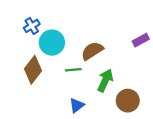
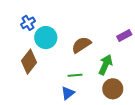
green line: (73, 70) -> (75, 75), moved
green arrow: (105, 80) -> (105, 65), moved

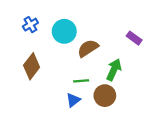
purple rectangle: (124, 35) -> (134, 38), turned 64
cyan circle: (46, 38) -> (64, 31), moved
brown circle: (113, 89) -> (105, 96), moved

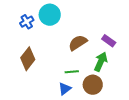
cyan circle: (64, 31) -> (50, 15), moved
purple rectangle: (134, 38) -> (109, 41), moved

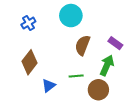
cyan circle: (50, 15) -> (71, 16), moved
brown semicircle: (78, 43) -> (83, 45), turned -36
blue triangle: (65, 89) -> (49, 86), moved

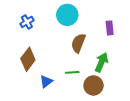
purple rectangle: (115, 43) -> (110, 28), moved, turned 48

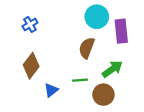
cyan circle: (67, 15) -> (97, 17), moved
purple rectangle: (110, 28) -> (121, 31), size x1.5
green arrow: (102, 62) -> (112, 69), turned 30

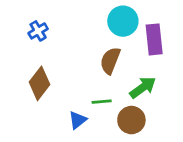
blue triangle: (51, 90) -> (78, 120), moved

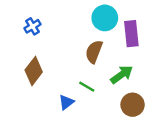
green line: (102, 102) -> (87, 87), turned 35
brown circle: (131, 120) -> (133, 105), moved

